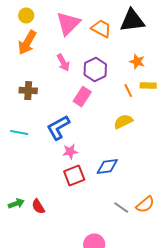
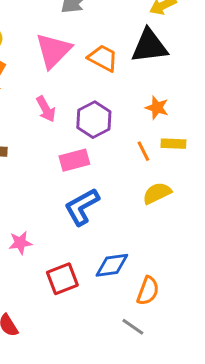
pink rectangle: (82, 97) -> (74, 160), turned 42
yellow semicircle: (123, 122) -> (157, 193), moved
blue L-shape: (58, 128) -> (82, 207), moved
pink star: (70, 152) -> (20, 243), moved
orange semicircle: (145, 205) -> (148, 291), moved, turned -30

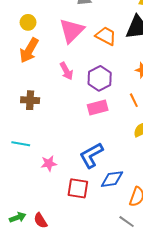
pink rectangle: (74, 160) -> (98, 107), moved
blue L-shape: (82, 207) -> (91, 155), moved
red square: (62, 279) -> (78, 188), turned 30

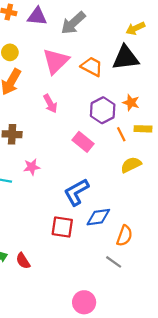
purple hexagon: (100, 78) -> (103, 110), moved
pink rectangle: (98, 107) -> (83, 142), turned 54
pink star: (49, 163) -> (32, 167), moved

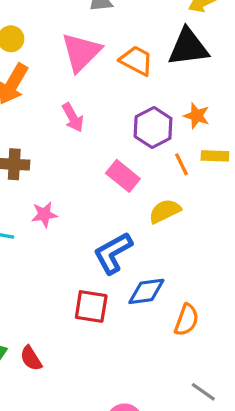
yellow semicircle: (131, 165) -> (165, 211), moved
gray line: (114, 262) -> (203, 392), moved

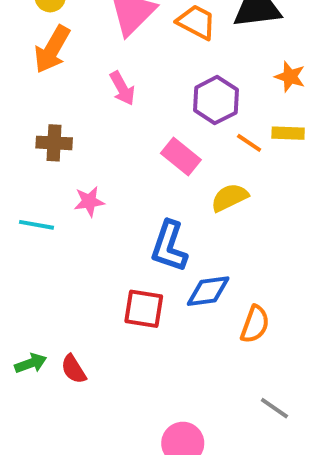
orange star: (197, 116) -> (290, 77), moved
orange line: (182, 164) -> (249, 143), turned -30
blue L-shape: (113, 253) -> (169, 246), turned -42

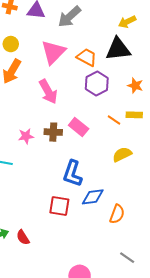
pink arrow: (122, 88) -> (48, 92), size x1.4
purple hexagon: (216, 100) -> (97, 84), moved
brown cross: (54, 143) -> (53, 132), moved
yellow semicircle: (230, 198) -> (122, 154), moved
pink star: (89, 201) -> (26, 136), moved

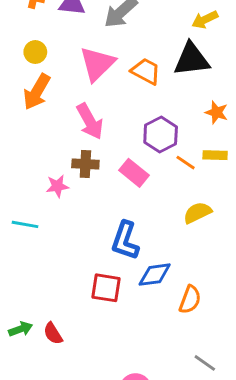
purple hexagon: (97, 84) -> (161, 135), moved
brown cross: (53, 132) -> (85, 164), moved

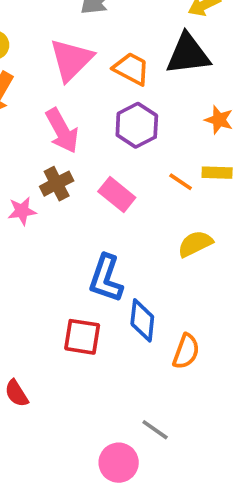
purple hexagon: (161, 135) -> (137, 125), moved
brown cross: (85, 164) -> (57, 184), turned -30
blue diamond: (155, 275) -> (142, 320), turned -76
gray line: (205, 363) -> (155, 430), moved

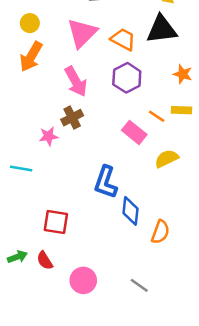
pink rectangle: (117, 195) -> (134, 132), moved
red square: (82, 337) -> (56, 222), moved
pink circle: (119, 463) -> (83, 280), moved

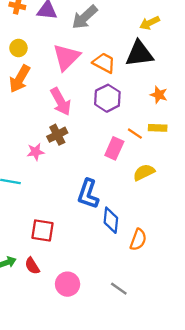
pink rectangle: (134, 132) -> (114, 148), turned 75

